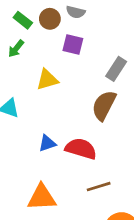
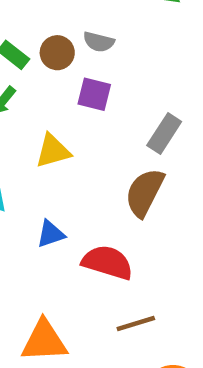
blue triangle: (47, 143) -> (51, 234), moved

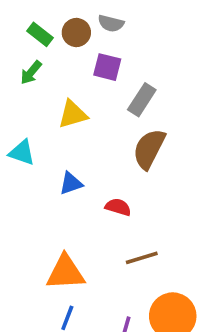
gray rectangle: (164, 134) -> (142, 100), moved
red semicircle: (107, 262) -> (118, 207), size x0.6

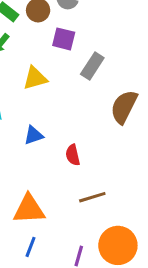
brown semicircle: (149, 149) -> (124, 107), moved
red semicircle: (118, 207) -> (73, 155), turned -120

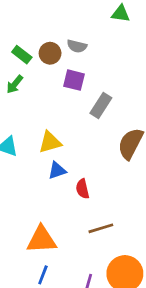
yellow triangle: (35, 78) -> (50, 142), moved
blue triangle: (34, 135) -> (57, 170), moved

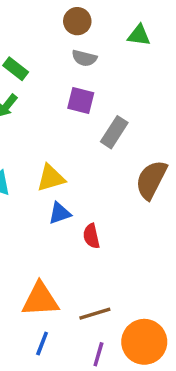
green triangle: (121, 14) -> (139, 35), moved
brown circle: (50, 53) -> (77, 21), moved
brown line: (101, 228) -> (95, 314), moved

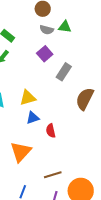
green triangle: (139, 35) -> (65, 27), moved
purple square: (81, 100) -> (45, 54), turned 35
orange triangle: (40, 300) -> (21, 152), moved, turned -45

